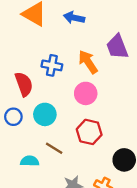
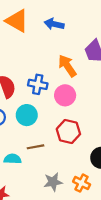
blue cross: (52, 65) -> (38, 84), moved
brown line: (54, 148) -> (36, 147), turned -42

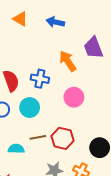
orange triangle: (17, 21) -> (20, 19), size x0.7
pink circle: (65, 95) -> (74, 97), moved
red hexagon: (68, 132) -> (63, 138), moved

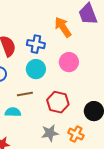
cyan circle: (30, 108) -> (36, 69), moved
brown line: (38, 137) -> (25, 94), moved

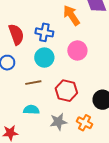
cyan semicircle: (13, 112) -> (31, 110), moved

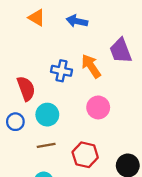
blue cross: (44, 32) -> (62, 71), moved
cyan circle: (44, 58) -> (47, 115), moved

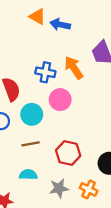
orange triangle: (37, 18) -> (37, 17), moved
pink circle: (98, 107) -> (60, 100), moved

